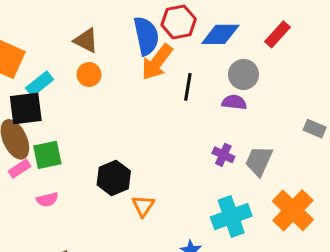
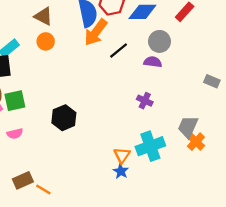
black line: (188, 87) -> (119, 51), turned 42
gray trapezoid: (259, 161) -> (188, 127), moved
orange triangle: (143, 206) -> (122, 155), moved
orange cross: (293, 210) -> (196, 142), size x0.6

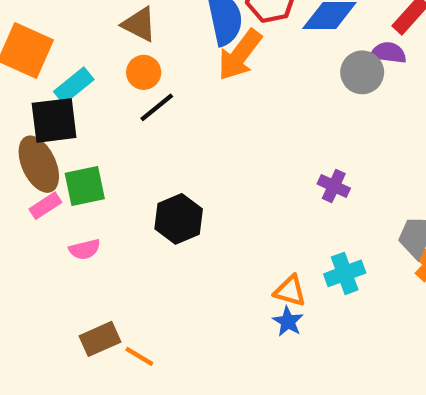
black line: (119, 51) -> (157, 107), moved
purple semicircle: (153, 62) -> (388, 53), moved
cyan cross: (150, 146) -> (345, 273), size x0.7
orange triangle: (122, 155) -> (290, 291), turned -48

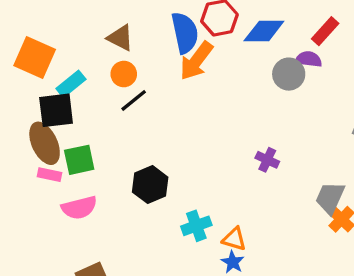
pink rectangle: (45, 206) -> (49, 175), turned 45
pink semicircle: (85, 249) -> (79, 208), size x1.5
cyan cross: (345, 273) -> (196, 226), moved

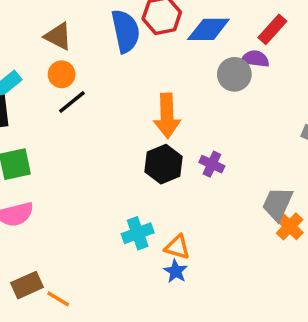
orange arrow: (196, 61) -> (167, 116), moved, turned -39
black hexagon: (150, 185) -> (164, 164), moved

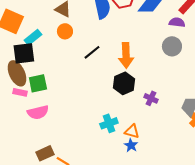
gray circle: (234, 74) -> (172, 46), moved
black line: (72, 102) -> (92, 52), moved
purple cross: (212, 164) -> (151, 98), moved

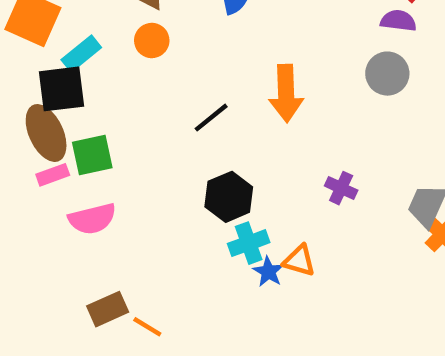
black line: (92, 52) -> (211, 118), moved
black hexagon: (124, 83) -> (229, 197), moved
pink rectangle: (20, 92) -> (53, 175), turned -32
blue star: (131, 145) -> (268, 272), moved

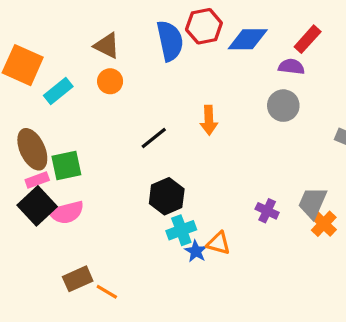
black square: (61, 89) -> (37, 206), moved, turned -36
orange arrow: (286, 93) -> (209, 120), size x0.7
purple cross: (341, 188) -> (267, 211), moved

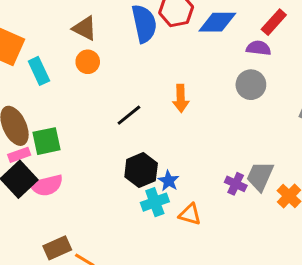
cyan rectangle: (58, 91) -> (39, 71), turned -76
gray trapezoid: (312, 203) -> (260, 176), moved
blue star: (196, 251) -> (169, 181), moved

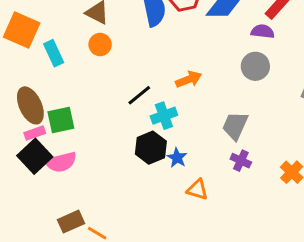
orange arrow: (181, 98) -> (189, 79), turned -110
gray trapezoid: (260, 176) -> (235, 126), moved
cyan cross: (155, 202) -> (164, 116), moved

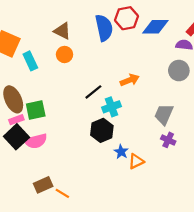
blue star: (177, 158) -> (121, 152), moved
orange triangle: (197, 190) -> (136, 161), turned -42

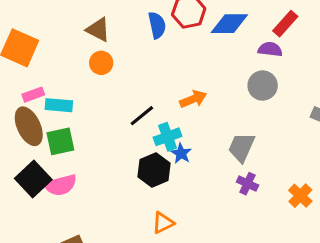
blue semicircle: (104, 28) -> (157, 25), size x0.7
cyan rectangle: (30, 61) -> (59, 105), moved, turned -60
pink rectangle: (16, 120) -> (33, 95), moved
blue star: (121, 152) -> (181, 153), moved
orange triangle: (136, 161) -> (163, 223), moved

